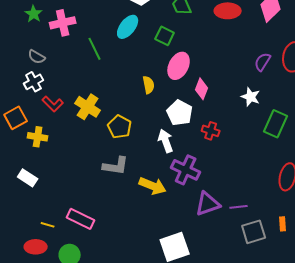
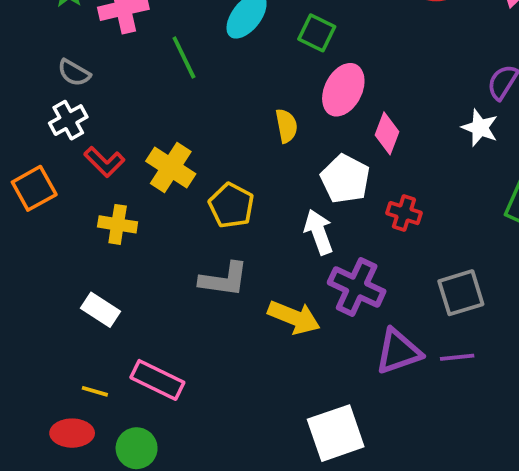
white star: (251, 97) -> (480, 128), moved
yellow cross: (38, 137) -> (118, 224), moved
white rectangle: (28, 178) -> (101, 310), moved
gray square: (254, 232) -> (461, 293), moved

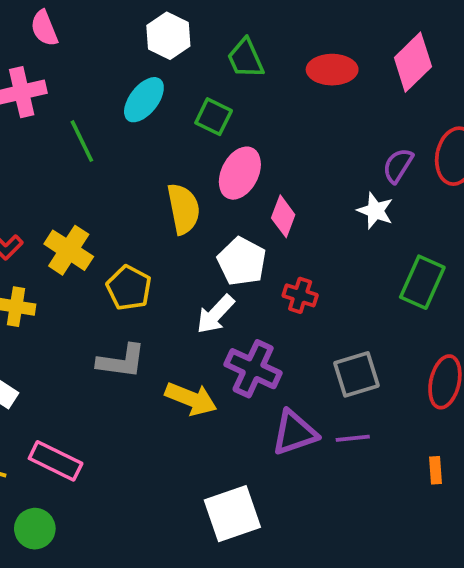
yellow semicircle: (286, 126) -> (183, 209), size x1.5
white arrow: (319, 232) -> (215, 314), turned -117

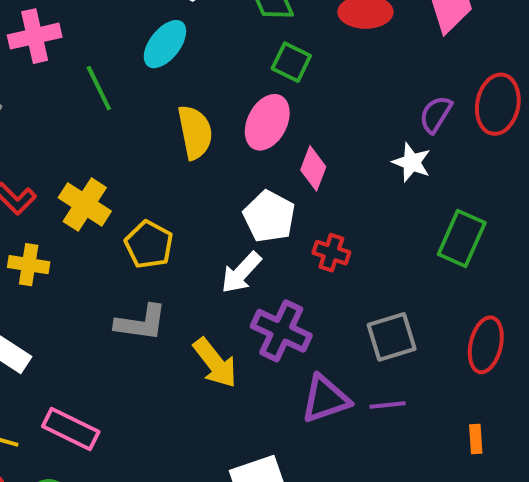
green square: (214, 117) -> (291, 62), moved
yellow semicircle: (183, 209) -> (195, 132), moved
yellow arrow: (191, 399) -> (215, 363), turned 30

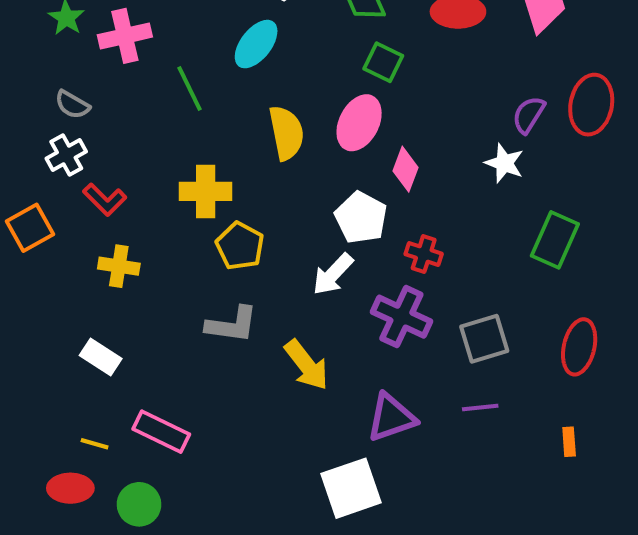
yellow cross: (85, 204) -> (206, 191), moved, turned -33
purple cross: (281, 331) -> (401, 317), moved
purple triangle: (325, 399) -> (391, 418), moved

